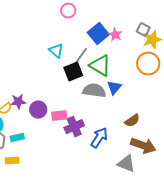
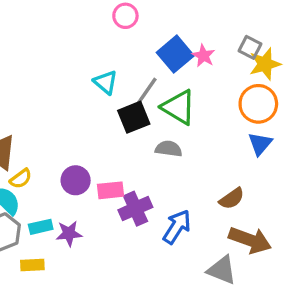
blue triangle: (114, 88) -> (260, 144), moved
gray semicircle: (94, 91) -> (169, 149), size x0.7
purple star: (18, 102) -> (69, 233), moved

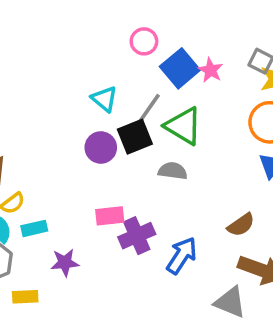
pink circle: (125, 16) -> (144, 41), moved
purple circle: (76, 180) -> (101, 147), moved
cyan rectangle: (41, 227) -> (34, 228), moved

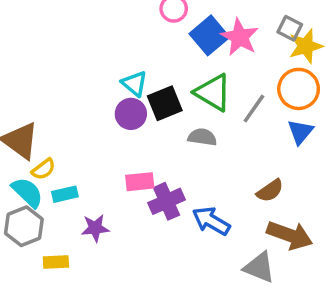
pink star: (210, 70) -> (240, 37), size x1.5
cyan triangle: (104, 99) -> (134, 84), moved
gray line: (149, 108) -> (254, 109), moved
blue arrow: (182, 255) -> (211, 221), turned -93

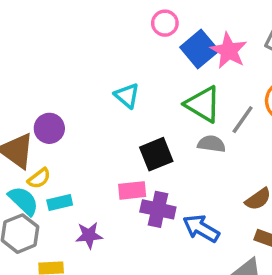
black square: (165, 103) -> (156, 154), moved
purple circle: (131, 114) -> (49, 128), moved
gray semicircle: (202, 137) -> (211, 144), moved
purple cross: (167, 201) -> (158, 209), turned 36

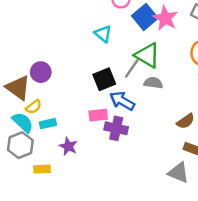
cyan triangle: (127, 96) -> (103, 34), moved
gray line: (243, 120) -> (132, 68), moved
black square: (156, 154) -> (104, 79), moved
blue arrow: (201, 228) -> (122, 101), moved
purple star: (89, 235) -> (68, 146), turned 30

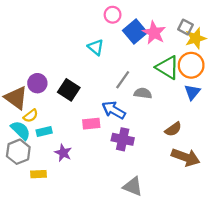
green triangle: (147, 55) -> (168, 67), moved
black square: (104, 79) -> (69, 90), moved, turned -35
purple cross: (116, 128) -> (123, 139), moved
gray triangle: (178, 173) -> (133, 186), moved

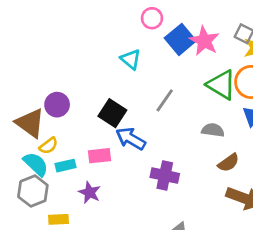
black square: (69, 90) -> (112, 113), moved
gray semicircle: (143, 93) -> (213, 130), moved
blue arrow: (114, 110) -> (131, 139), moved
pink rectangle: (91, 124) -> (100, 156), moved

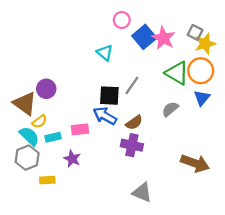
black square: (112, 113) -> (109, 96), moved, turned -30
gray semicircle: (213, 130) -> (170, 109), turned -48
brown semicircle: (228, 163) -> (134, 123), moved

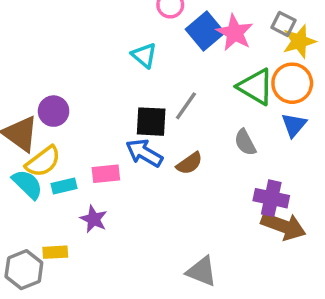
gray semicircle: (170, 109) -> (245, 142), turned -78
yellow semicircle: (39, 121) -> (43, 162), size x1.5
purple cross: (132, 145) -> (271, 198), moved
gray hexagon: (27, 158) -> (24, 270), moved

